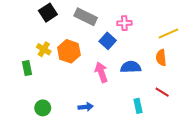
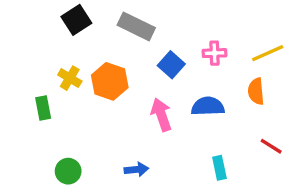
pink cross: (124, 23) -> (214, 53), moved
red line: (162, 92) -> (271, 146), moved

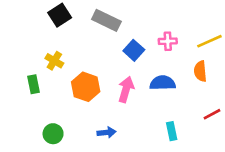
orange hexagon: (110, 81) -> (86, 87), moved
pink arrow: (161, 115) -> (126, 89), turned 35
red line: (271, 146) -> (212, 114), turned -60

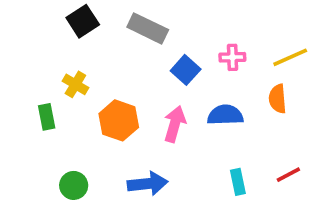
red line: (212, 114) -> (288, 175), moved
blue arrow: (106, 132) -> (148, 184), size x1.5

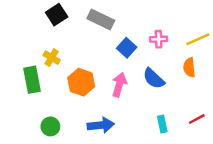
blue semicircle: (225, 115) -> (154, 79), turned -135
green rectangle: (47, 117) -> (32, 80), size x1.5

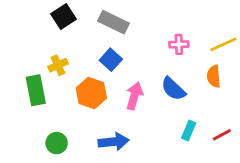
blue square: (127, 48) -> (111, 60), moved
yellow cross: (52, 58) -> (58, 65), turned 35
cyan rectangle: (162, 124) -> (189, 131), moved, turned 35

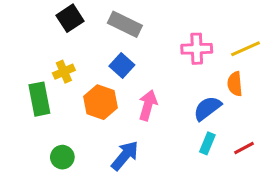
pink cross: (179, 44) -> (197, 49), size x1.4
blue semicircle: (173, 89) -> (207, 108), moved, turned 100
blue arrow: (114, 142) -> (125, 156), turned -44

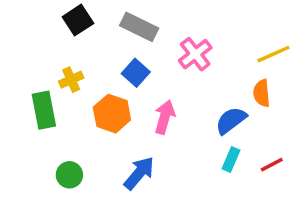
pink cross: (197, 49) -> (195, 54), moved, turned -36

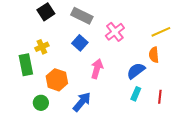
orange hexagon: (112, 114) -> (57, 80), moved
red line: (272, 165) -> (160, 97), turned -56

